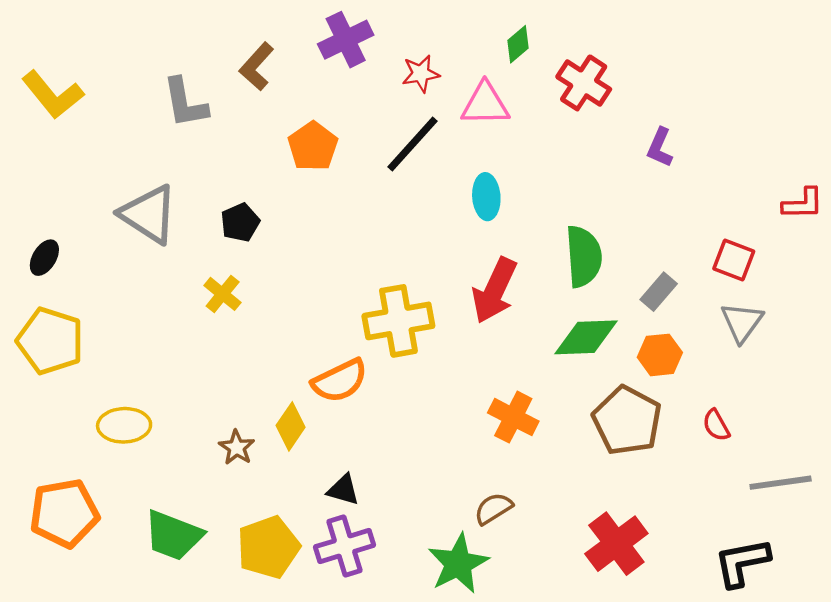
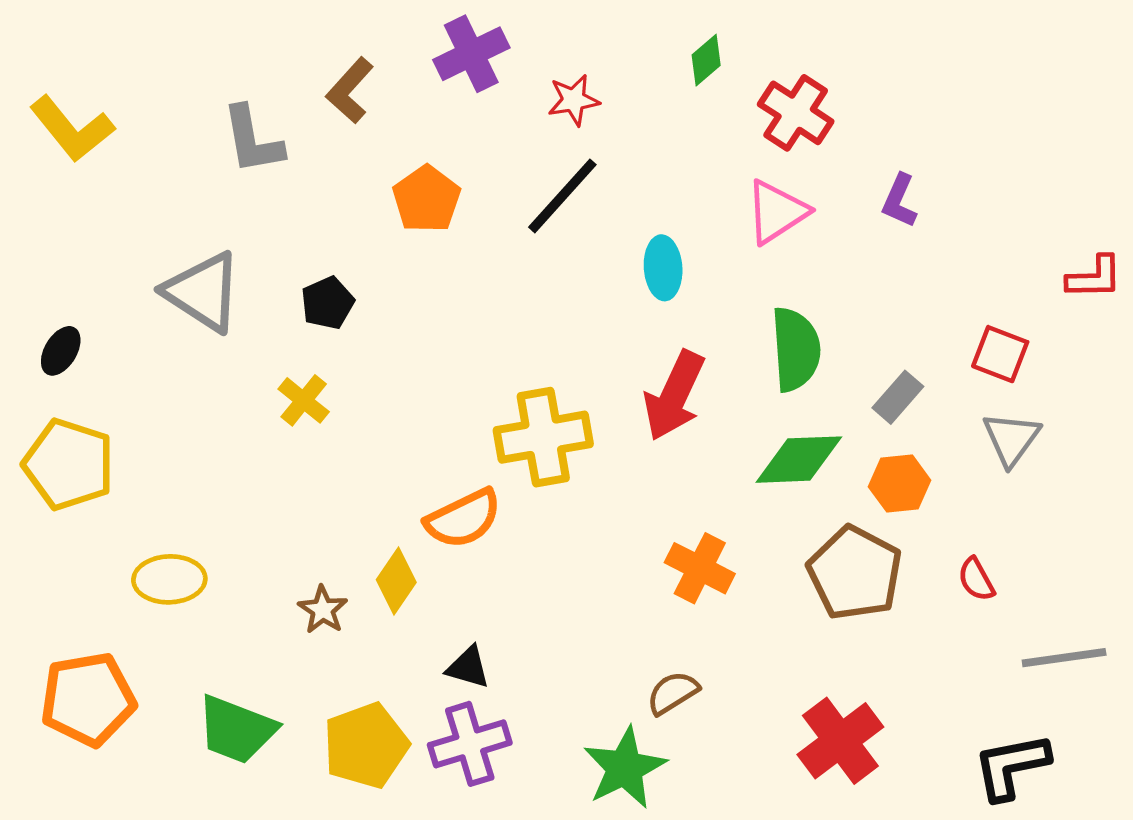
pink triangle: (485, 104) -> (776, 212), moved, turned -32

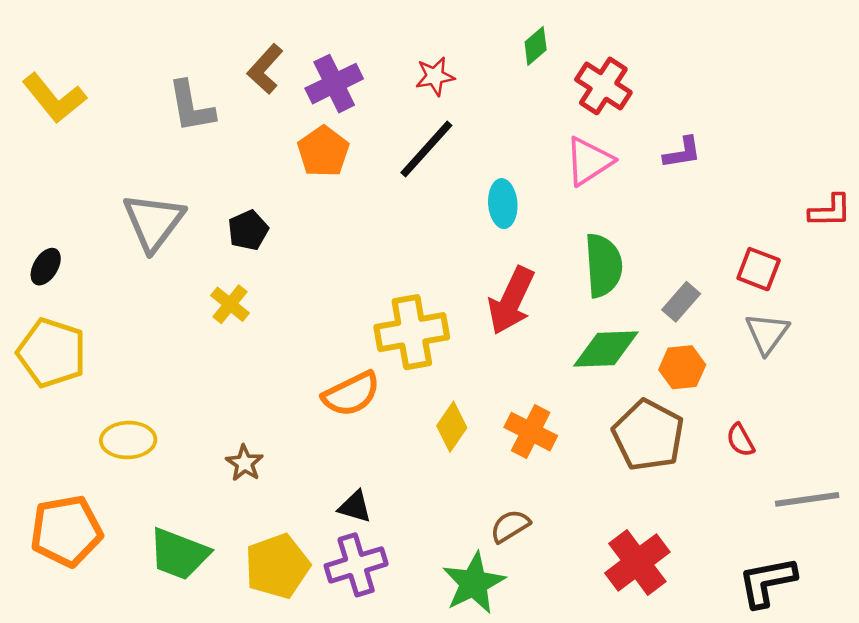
purple cross: (471, 54) -> (334, 84), moved
purple L-shape: (900, 201) -> (682, 153), turned -123
gray triangle: (203, 292) -> (154, 222), turned 34
yellow diamond: (396, 581) -> (452, 427), moved

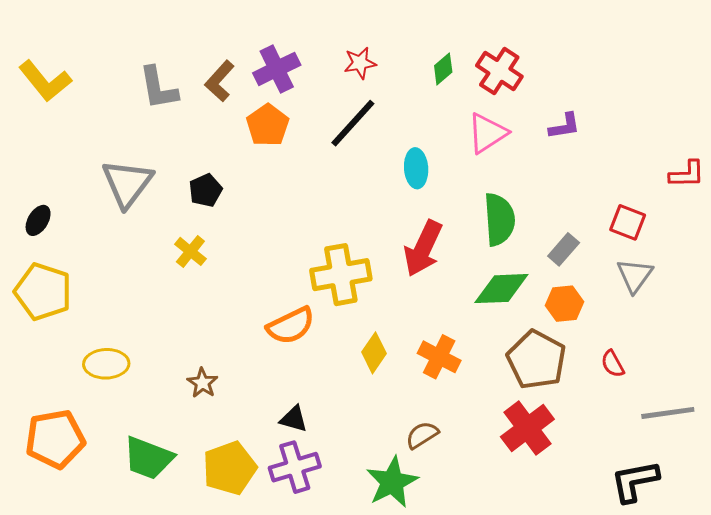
green diamond: (536, 46) -> (443, 69), moved
brown L-shape: (265, 69) -> (220, 81), moved
red cross: (637, 562) -> (527, 428), moved

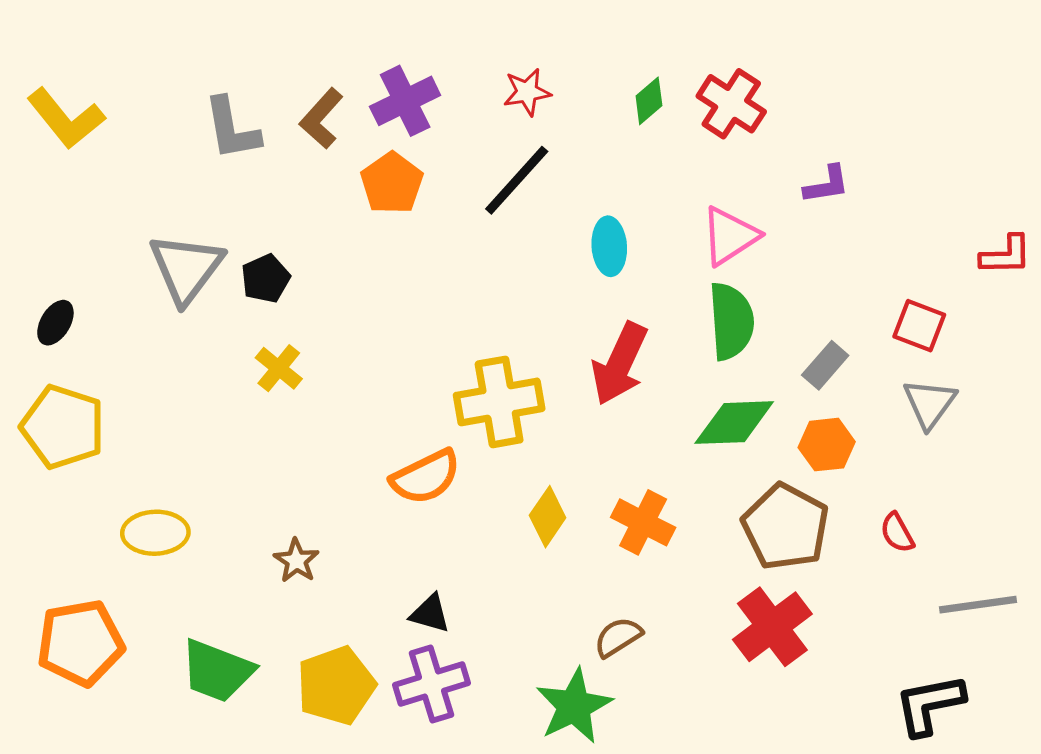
pink triangle: (487, 133) -> (730, 236), moved
black pentagon: (206, 190) -> (266, 279), moved

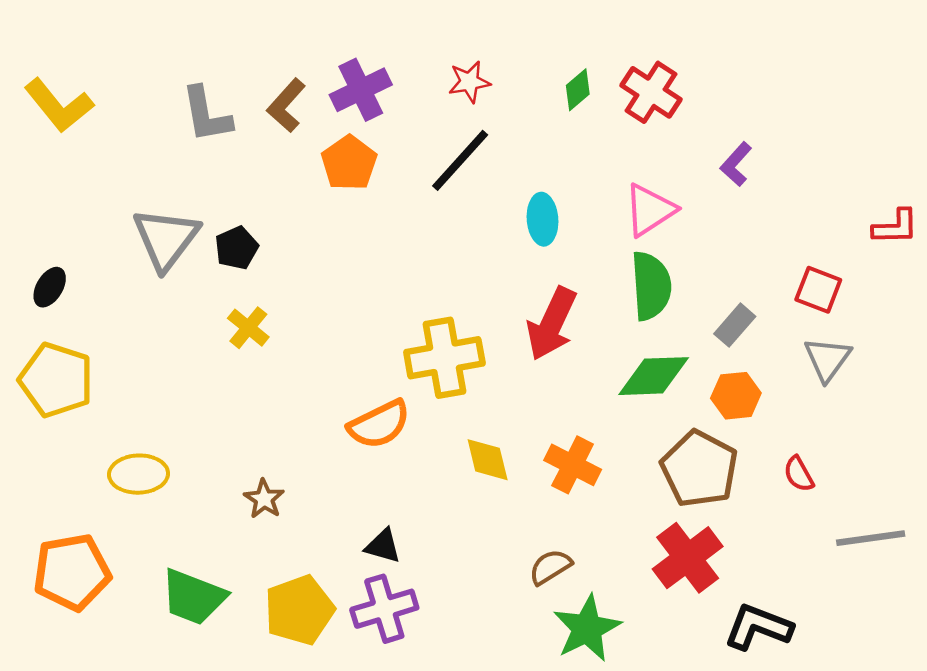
purple L-shape: (827, 185) -> (736, 164), turned 141
yellow diamond: (548, 517) -> (488, 460), turned -48
black L-shape: (930, 705) -> (758, 627), moved, turned 32
green star: (574, 706) -> (587, 628), moved

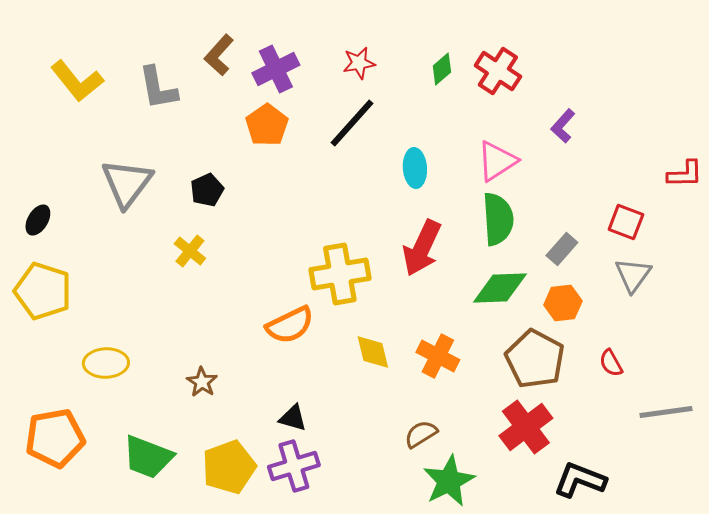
yellow L-shape: (59, 105) -> (77, 81), moved
brown L-shape: (286, 105) -> (219, 55), moved
black pentagon: (237, 248) -> (207, 190), moved

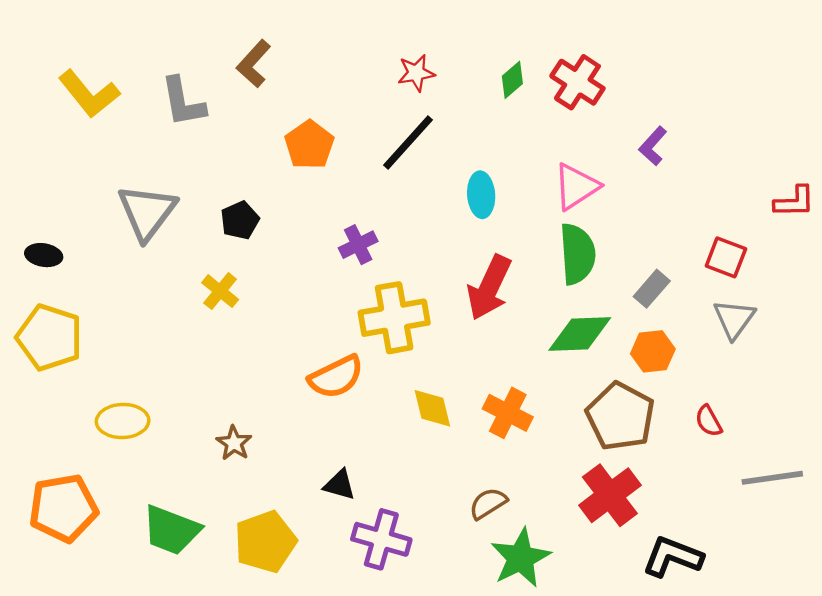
purple cross: (276, 69) -> (358, 245), moved, size x0.7
black ellipse: (38, 220) -> (44, 255), turned 68
purple cross: (294, 466) -> (381, 539), moved, turned 33

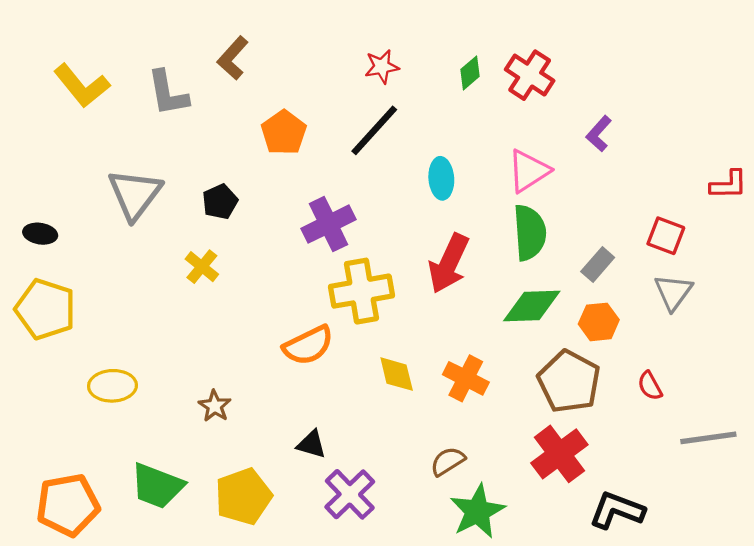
purple cross: (358, 245) -> (329, 224), size x1.5
orange pentagon: (63, 508) -> (68, 505), moved
purple cross: (381, 539) -> (350, 494), turned 30

